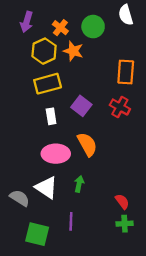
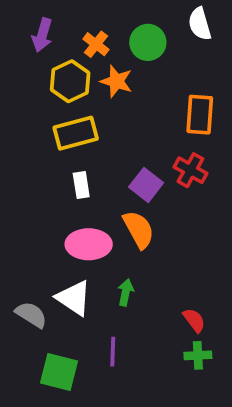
purple square: (81, 106) -> (146, 185), moved

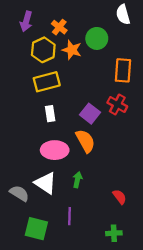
green circle: (148, 42) -> (97, 38), moved
green cross: (198, 355) -> (114, 233), moved

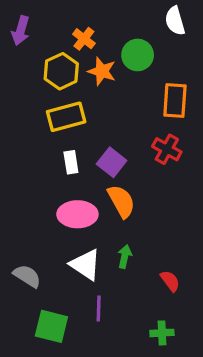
purple arrow: (26, 21) -> (21, 31), moved
purple square: (90, 114) -> (112, 162), moved
green arrow: (77, 180) -> (125, 257), moved
white triangle: (46, 183) -> (86, 265), moved

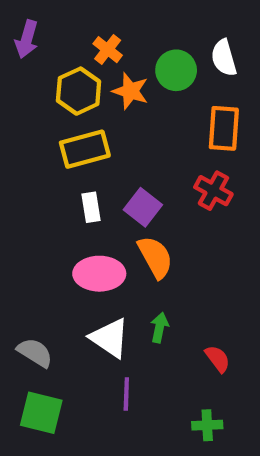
white semicircle: (175, 21) -> (224, 58), moved
green square: (51, 326) -> (41, 413), moved

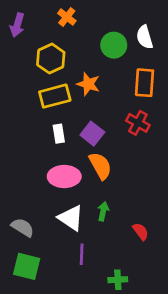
orange cross: (108, 50) -> (67, 17), moved
orange star: (130, 91) -> (88, 84), moved
green cross: (207, 425) -> (118, 280), moved

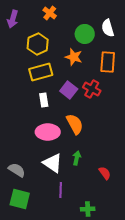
orange star: (88, 84) -> (74, 57), moved
red cross: (138, 123) -> (92, 89), moved
purple square: (92, 134) -> (69, 90), moved

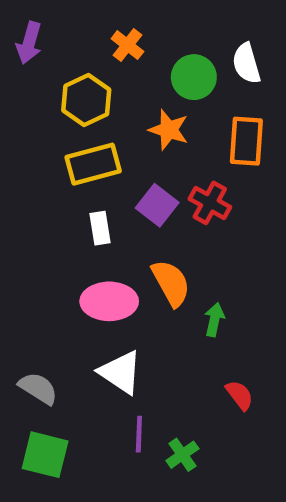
orange cross: (50, 13) -> (127, 45), moved
green arrow: (77, 158) -> (214, 320), moved
green cross: (88, 209) -> (182, 455), moved, turned -32

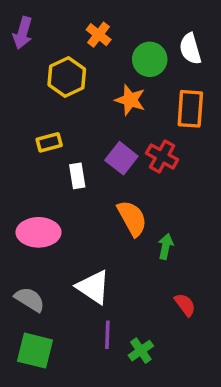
yellow rectangle: (93, 164) -> (49, 142), moved, size x0.6
pink ellipse: (109, 301) -> (39, 232), moved

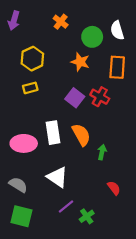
yellow hexagon: (67, 77) -> (32, 59), moved
white rectangle: (77, 176) -> (53, 133), moved, size x1.5
purple line: (107, 335) -> (66, 206), turned 49

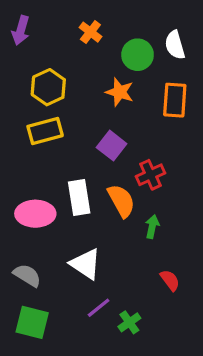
yellow rectangle: (30, 88) -> (45, 131), size x1.5
red cross: (100, 97) -> (151, 175), moved, turned 36

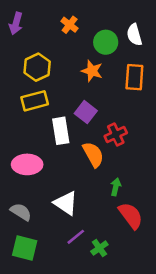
white rectangle: (79, 197) -> (61, 131), moved
green arrow: (152, 227) -> (116, 187), moved
red semicircle: (170, 280) -> (131, 216), size x1.6

